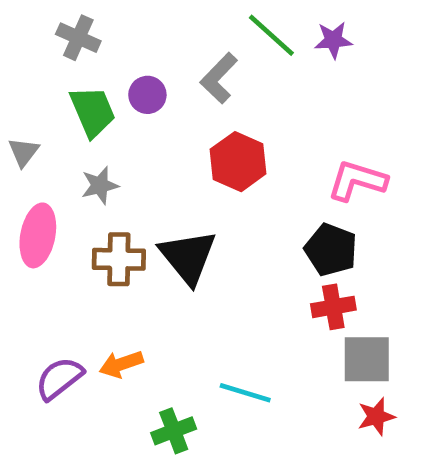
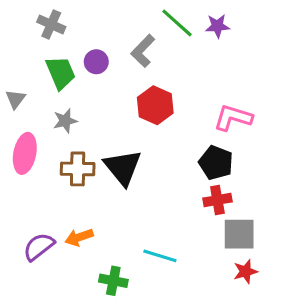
green cross: (174, 431) -> (113, 281), turned 32

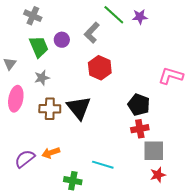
pink L-shape: (233, 118) -> (171, 76), moved

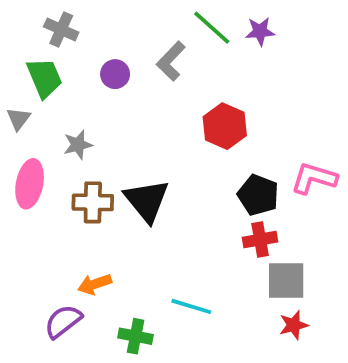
green trapezoid: (39, 47) -> (44, 78), moved
red hexagon: (100, 68) -> (225, 126), moved
pink L-shape: (171, 76) -> (314, 178), moved
purple semicircle: (25, 159) -> (63, 321), moved

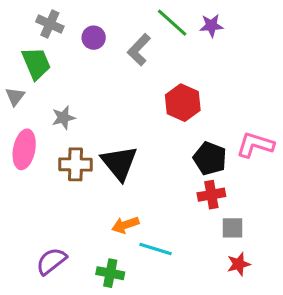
purple circle: (115, 74) -> (94, 38), moved
gray square: (286, 280) -> (233, 228), size x0.7
orange arrow: (95, 284) -> (125, 225), moved

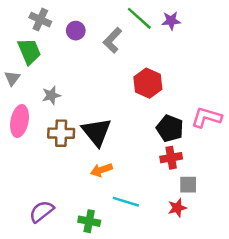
orange arrow: (125, 225) -> (101, 170), moved
red star: (239, 264) -> (177, 208), moved

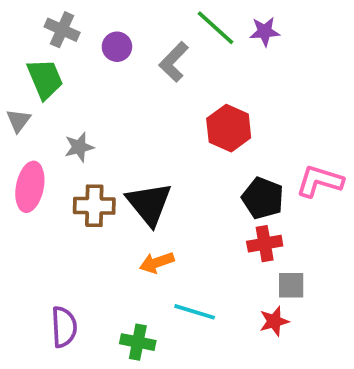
purple semicircle: (42, 211) -> (64, 327), turned 125

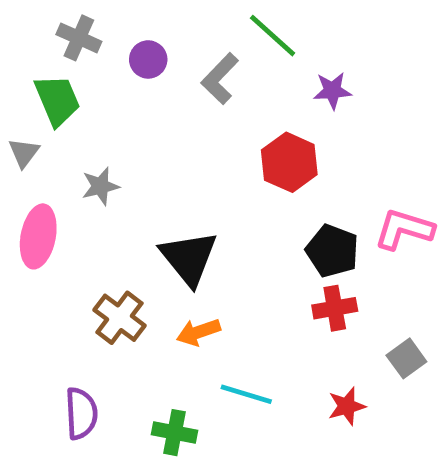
purple star: (265, 32) -> (332, 91), moved
brown cross: (94, 206) -> (120, 318), moved, turned 36
gray square: (291, 285) -> (406, 358), moved, turned -36

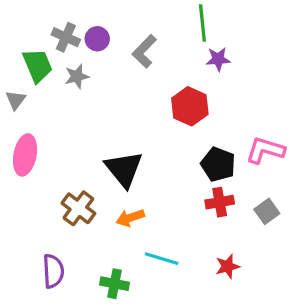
green line: (273, 36) -> (202, 23), moved, turned 42
gray cross: (79, 38) -> (66, 37), moved
gray star: (100, 186) -> (77, 76), moved
gray square: (406, 358) -> (267, 211), moved

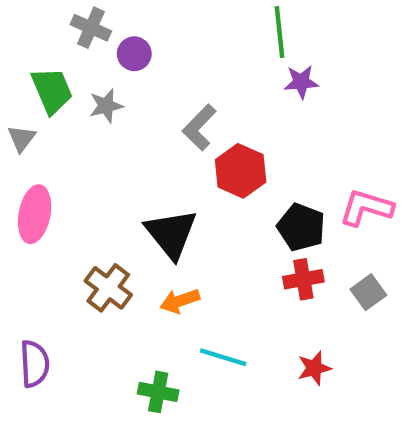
gray cross: (66, 37) -> (91, 28), moved
gray L-shape: (144, 51) -> (199, 127), moved
red hexagon: (190, 106) -> (241, 171), moved
purple semicircle: (53, 271) -> (35, 364), moved

